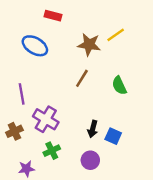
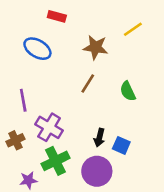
yellow line: (116, 35) -> (133, 29), moved
green cross: (52, 151) -> (55, 161), size x1.5
purple circle: (90, 160) -> (97, 171), size x1.5

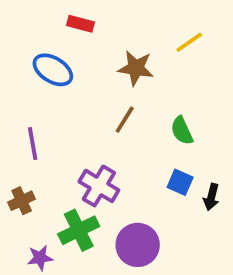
purple cross: (49, 127) -> (99, 186), moved
black arrow: (99, 138) -> (211, 197), moved
blue square: (121, 145) -> (180, 182), moved

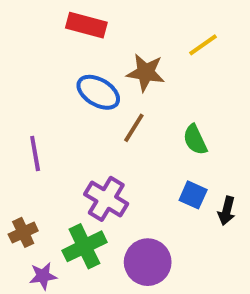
red rectangle: (81, 24) -> (86, 25), size x1.4
blue ellipse: (53, 70) -> (98, 92), moved
brown cross: (22, 201) -> (23, 232), moved

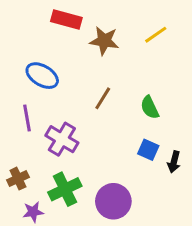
brown star: (146, 73) -> (104, 41), moved
blue ellipse: (98, 92) -> (42, 76), moved
purple cross: (106, 199) -> (62, 139), moved

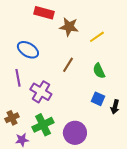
yellow line: (156, 35) -> (97, 37), moved

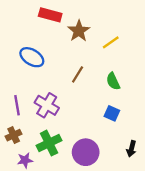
brown star: (69, 27) -> (79, 31), turned 30
purple line: (18, 78) -> (17, 105), moved
black arrow: (115, 107) -> (131, 149), moved

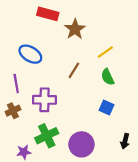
yellow line: (111, 42) -> (105, 52), moved
purple line: (17, 105) -> (16, 83), moved
purple cross: (47, 105) -> (44, 100), turned -30
brown cross: (14, 135) -> (13, 111), moved

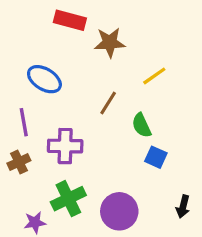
brown star: (75, 29) -> (110, 43), turned 30
green semicircle: (108, 77) -> (142, 125), moved

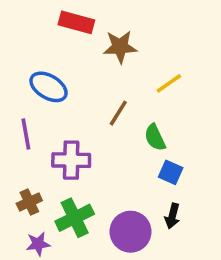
brown cross: (19, 162) -> (29, 202), moved
black arrow: (183, 207) -> (172, 216), moved

